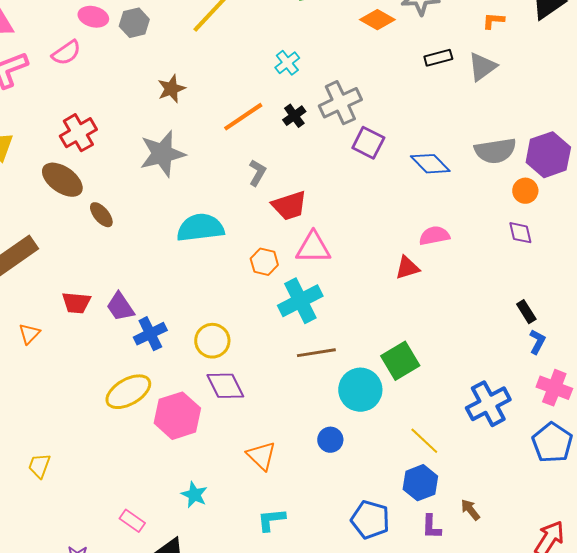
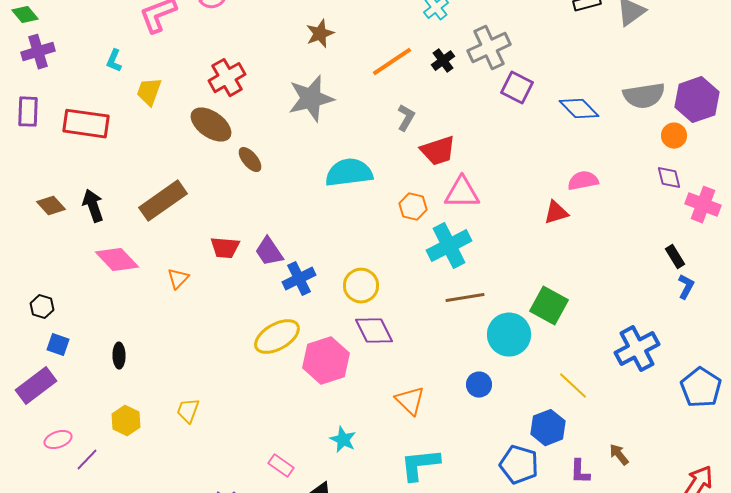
green square: (400, 361) -> (549, 306), turned -30
pink cross: (554, 388) -> (703, 205), moved
blue hexagon: (420, 483) -> (548, 428), moved
cyan L-shape: (271, 520) -> (420, 465), size x1.4

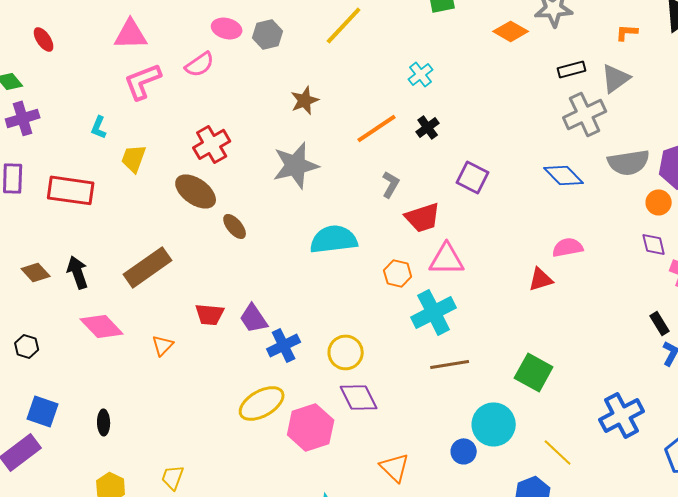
gray cross: (489, 48) -> (585, 114), moved
purple square: (517, 88) -> (473, 177), moved
black hexagon: (42, 307) -> (27, 346), moved
cyan circle: (509, 335) -> (494, 424), moved
blue square: (58, 345) -> (43, 411), size x1.4

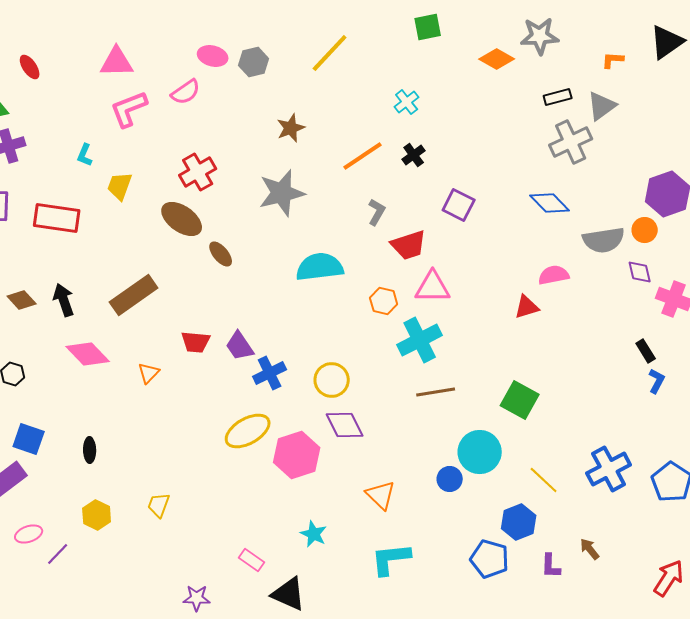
gray semicircle: (629, 162) -> (604, 240), moved
blue cross: (622, 415) -> (609, 469), moved

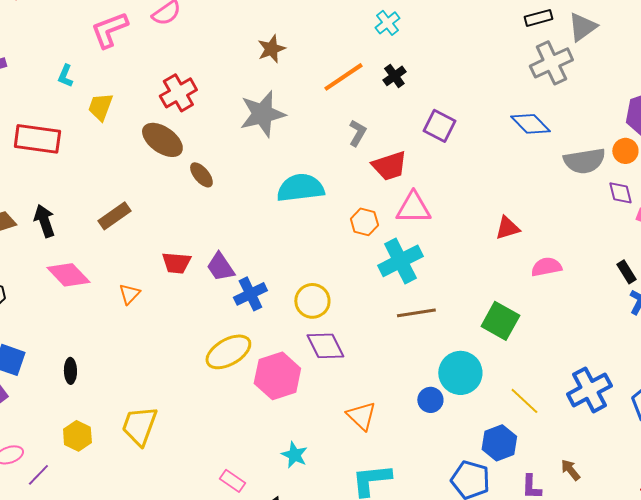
pink semicircle: (554, 275) -> (546, 267), moved
brown rectangle: (134, 295) -> (114, 216), size x0.7
yellow trapezoid: (159, 505) -> (139, 426), size x1.6

